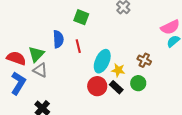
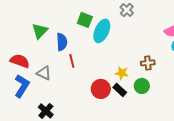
red line: (78, 46) -> (72, 61), moved
green triangle: (36, 54) -> (40, 31), moved
brown cross: (144, 60) -> (148, 63), turned -32
cyan ellipse: (102, 61) -> (102, 31), moved

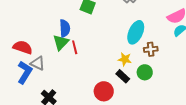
green triangle: (40, 31) -> (61, 42), moved
cyan ellipse: (102, 31) -> (136, 32), moved
gray triangle: (44, 73) -> (38, 63), moved
red circle: (101, 89) -> (104, 91), moved

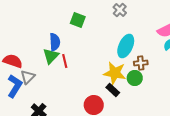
yellow star: (125, 59) -> (115, 73), size x1.6
gray triangle: (38, 63) -> (28, 77), turned 49
green circle: (145, 72) -> (135, 78), moved

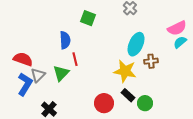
green triangle: (51, 56) -> (61, 73), moved
green circle: (135, 78) -> (145, 103), moved
black rectangle: (113, 90) -> (128, 95), moved

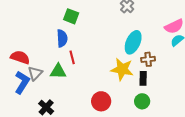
green square: (88, 18) -> (71, 16), moved
green triangle: (61, 73) -> (58, 71), turned 48
black rectangle: (128, 95) -> (143, 78), moved, turned 48

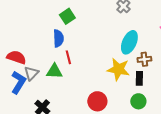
green square: (71, 16) -> (67, 16), turned 35

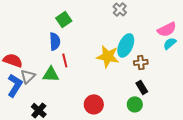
yellow star: (118, 69) -> (108, 56), moved
black rectangle: (139, 78) -> (142, 87), moved, turned -32

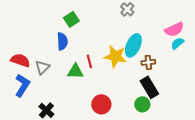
red line: (65, 60) -> (89, 61), moved
green triangle: (51, 74) -> (75, 71), moved
gray triangle: (28, 76) -> (42, 67), moved
black rectangle: (142, 87) -> (149, 87), size x1.5

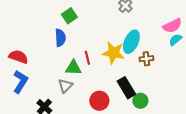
gray triangle: (42, 67) -> (65, 86), moved
black rectangle: (149, 87) -> (126, 88), moved

